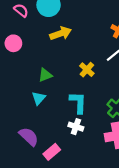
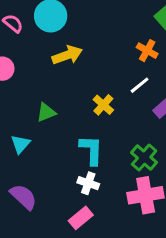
cyan triangle: (39, 98) -> (20, 144), moved
pink rectangle: (52, 152) -> (81, 218), moved

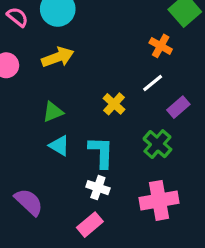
yellow arrow: (67, 55) -> (58, 57), moved
cyan triangle: (20, 144) -> (59, 146), moved, turned -40
green cross: (144, 158) -> (157, 144), moved

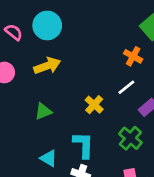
cyan triangle: (59, 146) -> (49, 158), moved

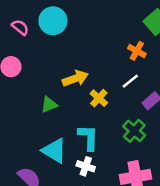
yellow arrow: (47, 66) -> (75, 78), moved
cyan triangle: (49, 158) -> (54, 151), size x1.5

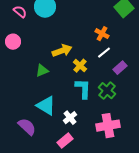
orange cross: (137, 51) -> (102, 34), moved
cyan L-shape: (88, 137) -> (83, 89), moved
white cross: (86, 166) -> (70, 118), turned 32

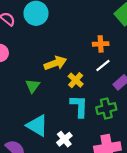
orange cross: (102, 34) -> (101, 44), turned -32
green triangle: (42, 71) -> (33, 86), turned -32
green cross: (107, 91) -> (106, 109), turned 36

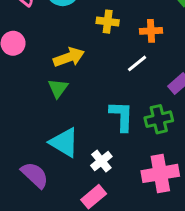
yellow arrow: (55, 63) -> (69, 57), moved
white line: (103, 65) -> (137, 63), moved
yellow cross: (76, 80) -> (108, 22), moved, turned -35

